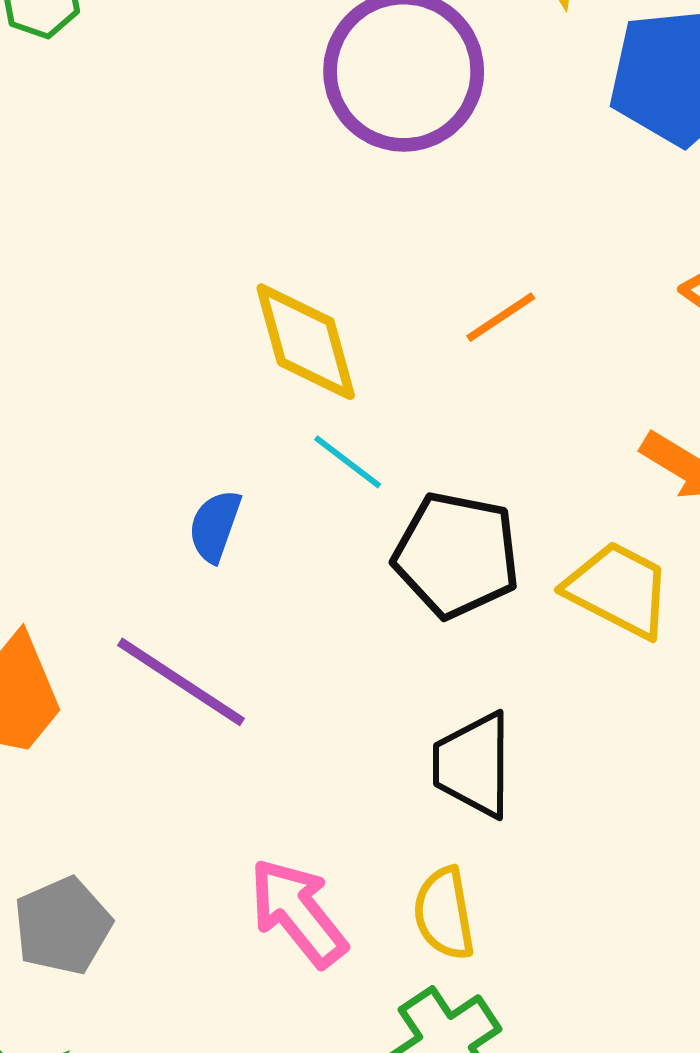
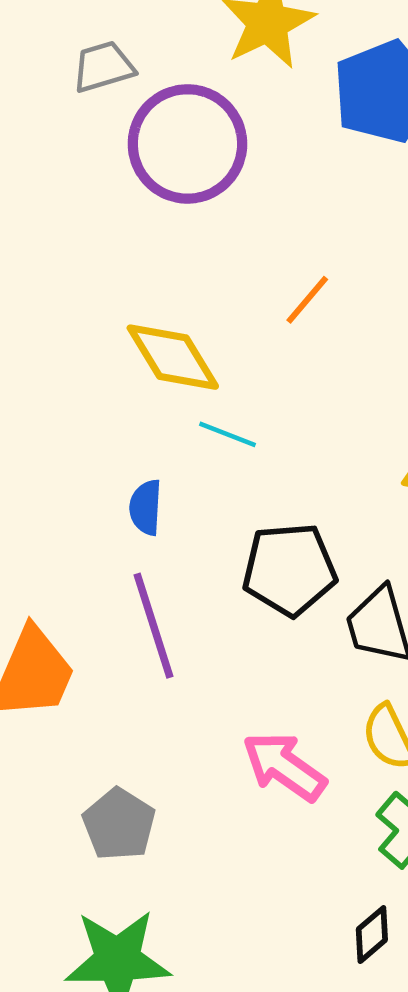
black pentagon: (456, 555) -> (289, 569), moved
purple line: (181, 682) -> (153, 626), turned 55

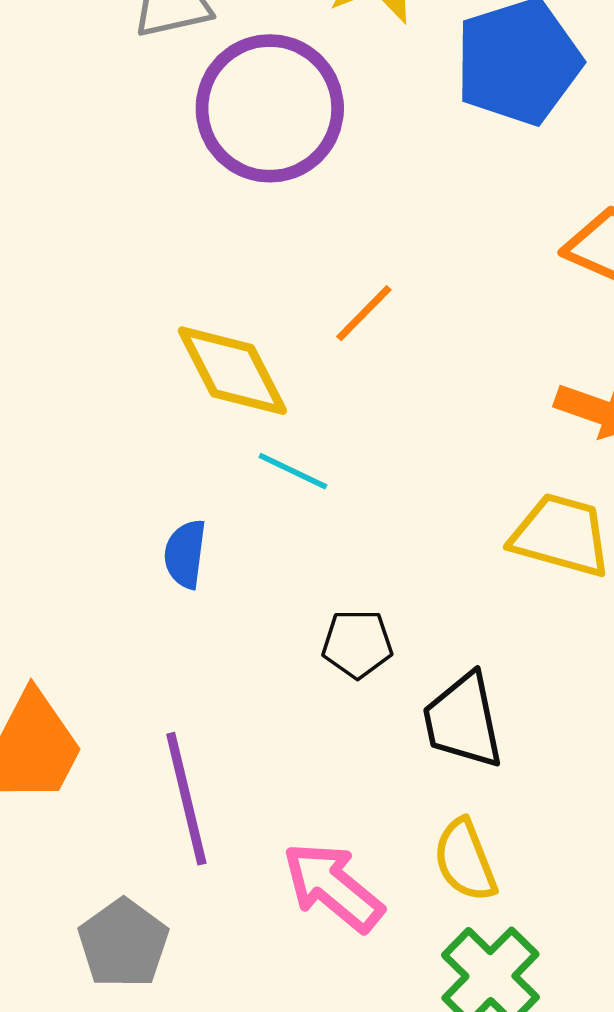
orange line: (307, 300) -> (364, 313), moved
black pentagon: (289, 569) -> (357, 644), size x0.6
purple line: (153, 626) -> (186, 799), moved

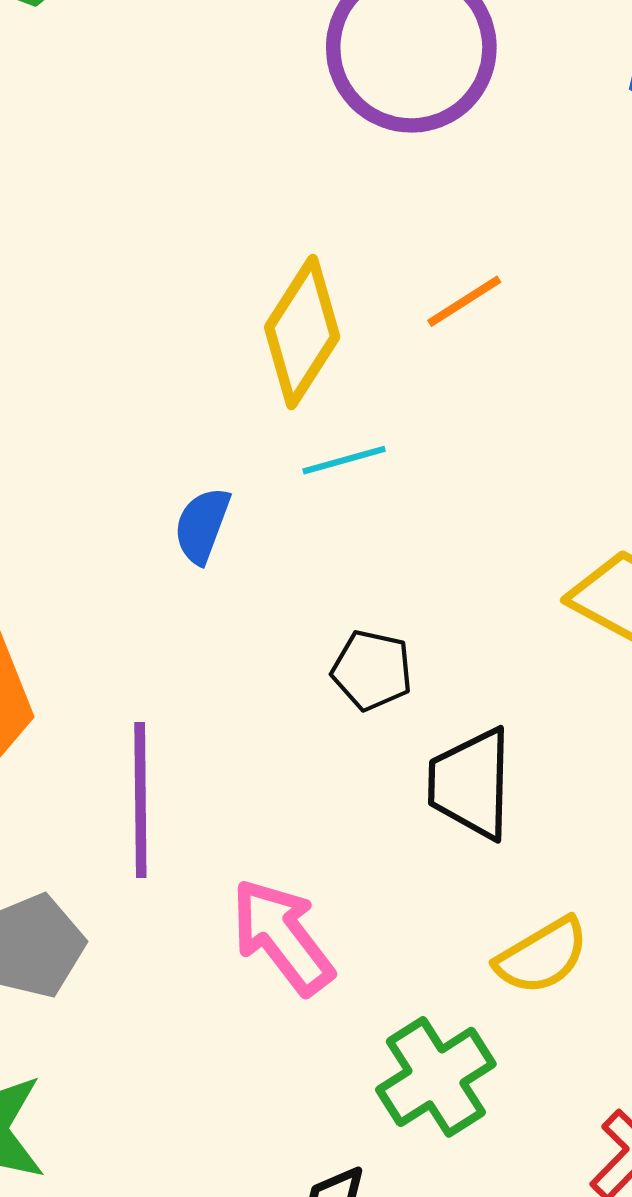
yellow diamond: (232, 371) -> (302, 332), turned 47
cyan line: (293, 471) -> (344, 460), turned -54
yellow semicircle: (465, 860) -> (542, 956), moved, turned -112

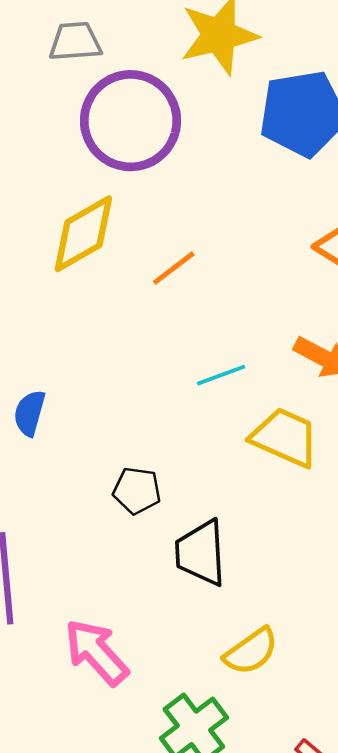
yellow diamond: (302, 332) -> (83, 234), moved, turned 32
cyan line: (344, 460) -> (221, 375), moved

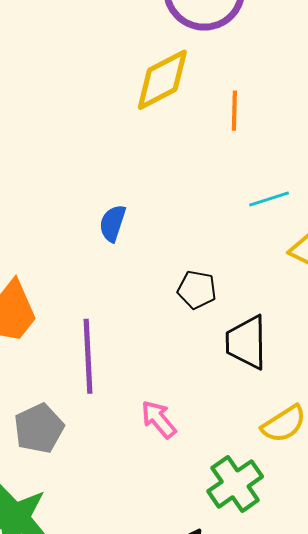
orange line: (174, 268) -> (234, 111), turned -54
pink arrow: (96, 652) -> (159, 419), size x0.7

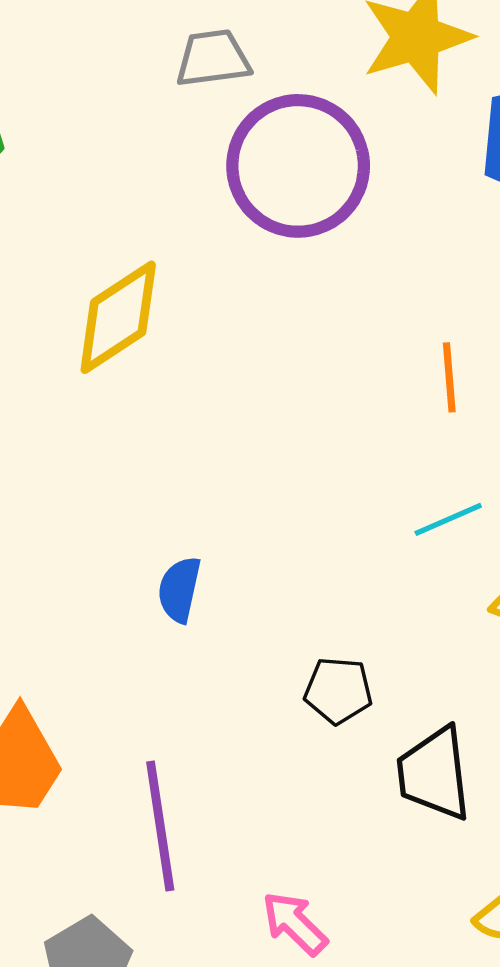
yellow diamond: (162, 80) -> (118, 317), moved
orange line: (234, 111) -> (449, 377), moved

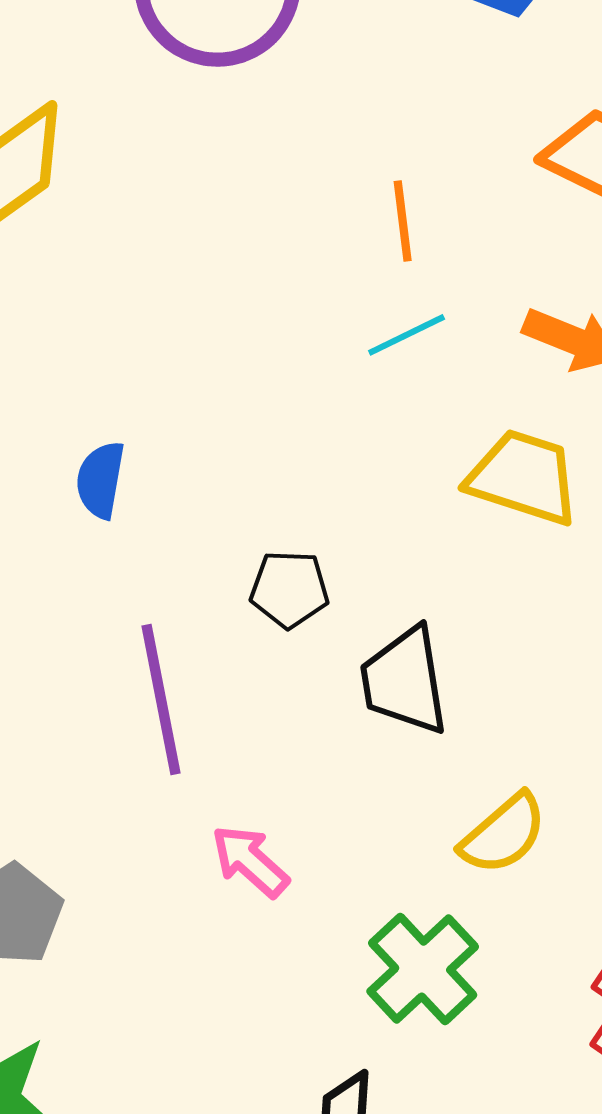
cyan line: (448, 519) -> (407, 335), moved
purple line: (160, 826) -> (161, 699), moved

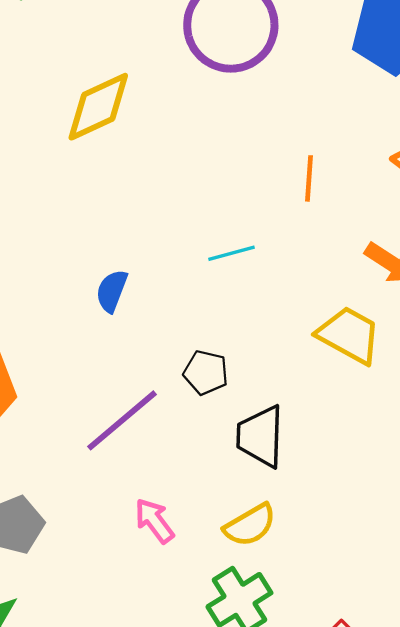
cyan line: (407, 335) -> (232, 253), moved
purple line: (161, 699) -> (122, 420), turned 50
yellow semicircle: (503, 834) -> (250, 525), moved

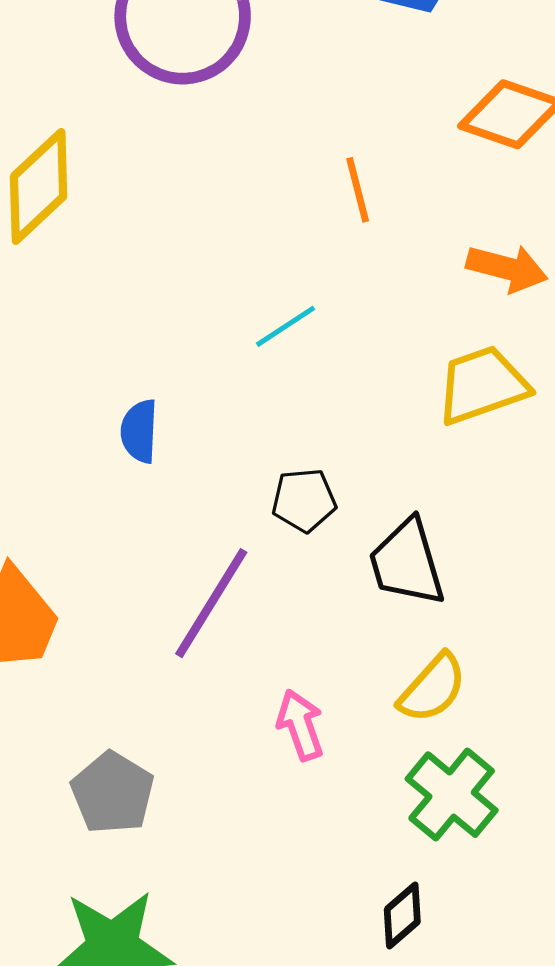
yellow trapezoid: (349, 335) -> (482, 385), turned -30
pink arrow: (154, 521) -> (300, 725), turned 36

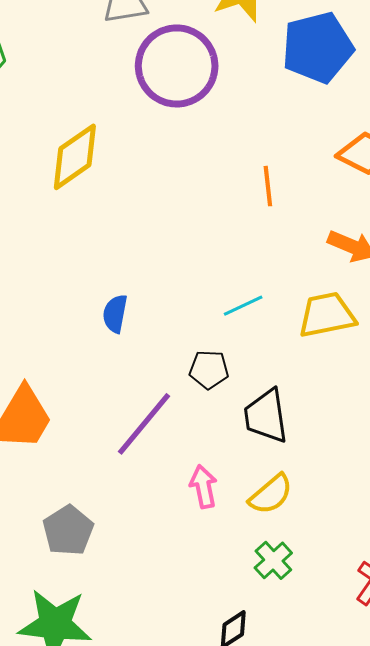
cyan line: (286, 326) -> (243, 306), moved
pink arrow: (300, 725) -> (203, 487), moved
green cross: (452, 795) -> (273, 560), size x0.7

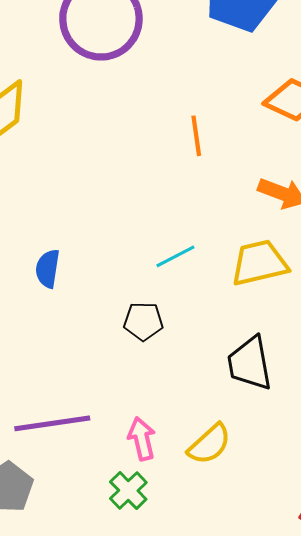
black trapezoid: (266, 416) -> (250, 363), moved
purple line: (144, 424) -> (52, 423), moved, turned 44
green cross: (273, 560) -> (128, 491), moved

